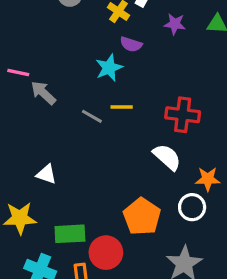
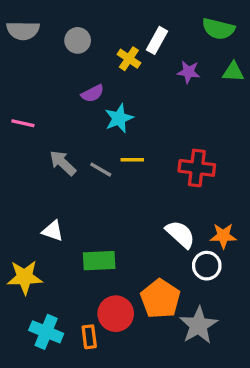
purple semicircle: (131, 44) -> (92, 93), moved, turned -45
gray arrow: (43, 93) -> (63, 163), moved
white semicircle: (167, 157) -> (180, 234), moved
orange pentagon: (142, 217) -> (160, 299), moved
green rectangle: (70, 234) -> (99, 261), moved

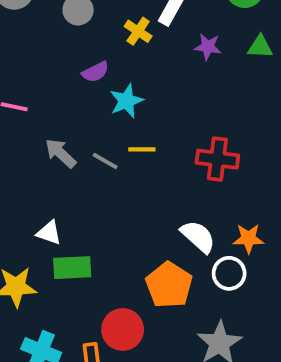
green rectangle: (99, 261) -> (72, 268), moved
orange pentagon: (160, 299) -> (169, 285), moved

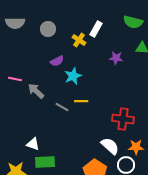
purple star: (208, 47) -> (116, 58), moved
gray arrow: (61, 153) -> (36, 91), moved
red cross: (217, 159) -> (123, 119), moved

